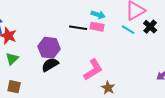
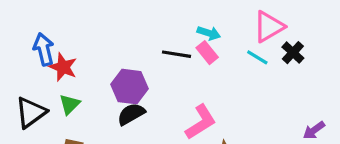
pink rectangle: (97, 27) -> (207, 53), turned 40

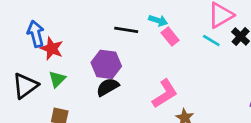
cyan arrow: (209, 33) -> (158, 21), moved
black line: (176, 54) -> (126, 30), moved

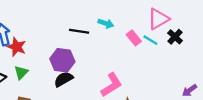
pink rectangle: (170, 37) -> (134, 38), moved

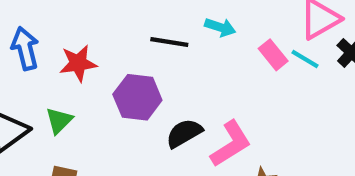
red star: (17, 47) -> (78, 63), moved, turned -30
black semicircle: (63, 79) -> (184, 133), moved

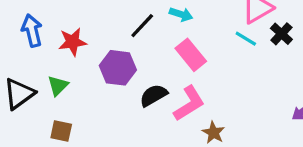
black line: (169, 42) -> (142, 26), turned -56
pink rectangle: (273, 55) -> (191, 55), moved, size x1.4

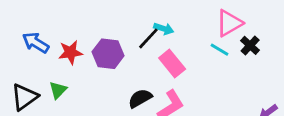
black line: (142, 26) -> (148, 38), moved
blue arrow: (32, 31) -> (36, 43), turned -44
purple hexagon: (118, 68) -> (108, 54), moved

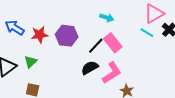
black line: (148, 38) -> (96, 46), moved

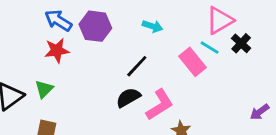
blue arrow: (15, 28) -> (58, 20), moved
purple hexagon: (67, 36) -> (95, 26), moved
pink rectangle: (113, 43) -> (192, 62), moved

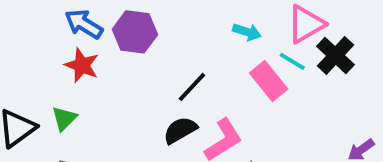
cyan arrow: (153, 26) -> (247, 32), moved
black cross: (241, 43) -> (335, 55), size x1.4
red star: (57, 50) -> (82, 65), turned 30

